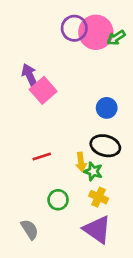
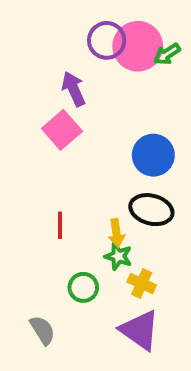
purple arrow: (30, 75) -> (74, 89), moved
blue circle: (107, 108) -> (153, 155), size x1.4
red line: (42, 157) -> (60, 225), turned -72
green star: (93, 171) -> (118, 256), moved

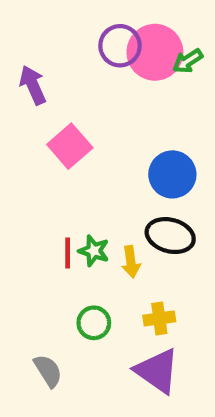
purple arrow: (74, 89) -> (33, 85), moved
green star: (118, 256) -> (94, 251), moved
yellow cross: (142, 284) -> (159, 318), turned -32

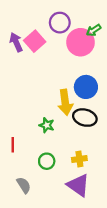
pink circle: (155, 52) -> (80, 42), moved
pink square: (70, 146) -> (35, 41), moved
red line: (68, 253) -> (13, 145), moved
yellow arrow: (131, 262) -> (65, 102), moved, size x1.6

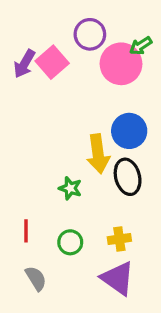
purple arrow: (16, 42) -> (24, 64), turned -126
black ellipse: (85, 118) -> (128, 177), turned 60
red line: (13, 145) -> (26, 231), moved

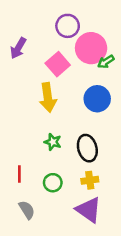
green arrow: (141, 46) -> (106, 62), moved
pink square: (52, 62) -> (58, 64), moved
yellow arrow: (98, 154) -> (48, 97), moved
black ellipse: (128, 177) -> (87, 148), moved

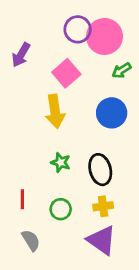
pink circle: (91, 48) -> (105, 36), moved

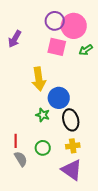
pink square: (66, 73) -> (57, 47), moved, turned -36
blue circle: (112, 113) -> (59, 98), moved
gray semicircle: (31, 240) -> (21, 159), moved

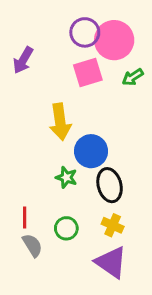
pink square: (57, 47) -> (88, 73), turned -30
yellow cross: (73, 146) -> (113, 225), turned 32

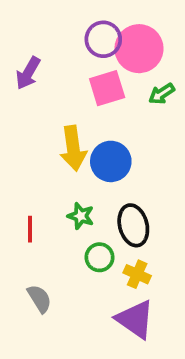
blue circle: (91, 151) -> (111, 161), moved
red line: (25, 218) -> (30, 229), moved
green circle: (66, 228) -> (100, 257), moved

